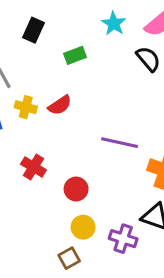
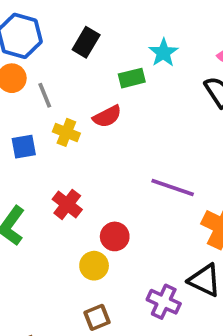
cyan star: (114, 24) -> (163, 53), moved
red semicircle: (60, 105) -> (107, 116), moved
yellow circle: (83, 227) -> (94, 266), moved

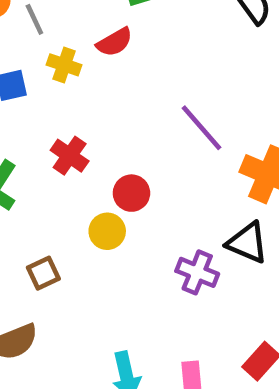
purple line: (173, 187) -> (201, 128), turned 33
brown square: (97, 317) -> (43, 273), moved

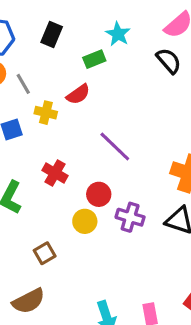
purple line: (201, 128) -> (115, 147), moved
purple cross: (197, 272) -> (130, 217), moved

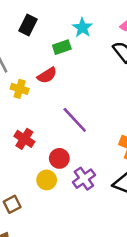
purple cross: (130, 217) -> (84, 179), turned 35

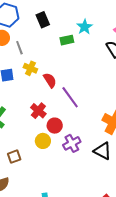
black rectangle: (28, 25) -> (43, 20), turned -56
red semicircle: (47, 75) -> (50, 80), moved, turned -98
red cross: (24, 139) -> (38, 111), moved

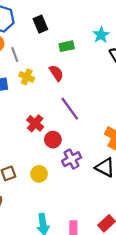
cyan star: (85, 27) -> (101, 35), moved
red semicircle: (50, 80) -> (56, 73), moved
yellow circle: (43, 141) -> (39, 174), moved

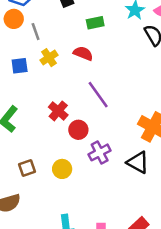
red semicircle: (56, 73) -> (83, 53), turned -35
yellow cross: (27, 77) -> (49, 58), turned 32

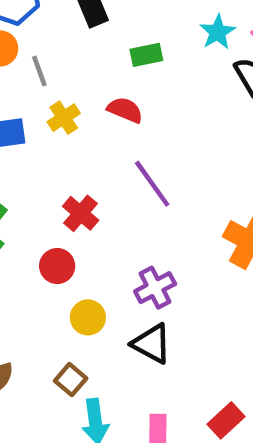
red circle: (78, 130) -> (57, 266), moved
black triangle: (138, 162) -> (152, 344), moved
brown square: (27, 168) -> (71, 380), moved, turned -30

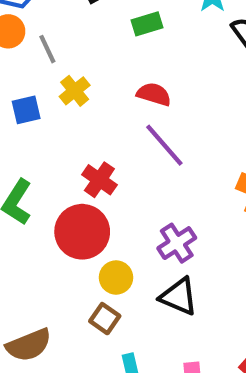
red semicircle: (125, 110) -> (154, 94), moved
red circle: (57, 266) -> (82, 232), size x1.6
brown square: (71, 380) -> (105, 319), moved

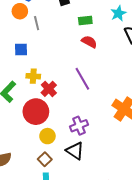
yellow cross: (75, 91) -> (33, 76), moved, turned 32
red semicircle: (154, 94) -> (89, 42), moved
brown square: (105, 319) -> (45, 159), moved

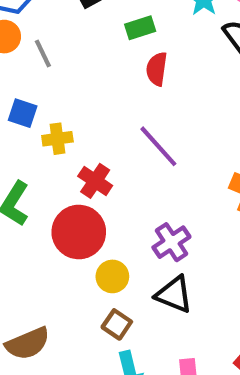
red semicircle: (89, 42) -> (157, 69), turned -98
blue square: (21, 49) -> (23, 113), turned 32
yellow cross: (33, 76) -> (57, 139), moved

